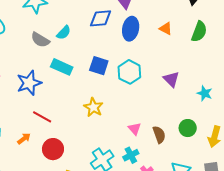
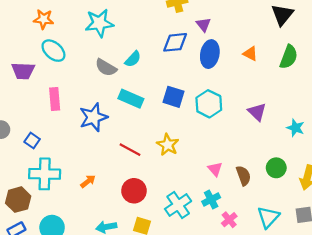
red line: (42, 117) -> (130, 150), moved
red circle: (53, 149) -> (134, 191), moved

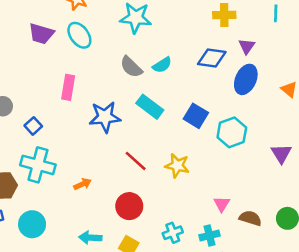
purple trapezoid: (23, 71) -> (41, 34), moved
yellow star: (168, 145) -> (177, 166), turned -30
brown semicircle: (243, 176) -> (250, 218), turned -66
cyan cross: (178, 205) -> (173, 233), size x0.7

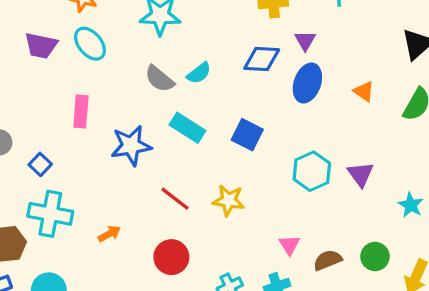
cyan hexagon: (232, 132) -> (312, 171), moved
brown semicircle: (250, 218) -> (328, 260), turned -35

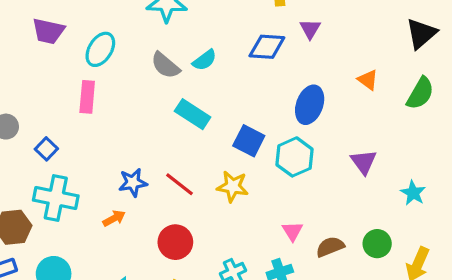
cyan ellipse: (90, 44) -> (100, 49), moved, turned 72
blue ellipse: (307, 83) -> (310, 105), moved
blue square: (247, 135) -> (249, 141), moved
blue star: (131, 146) -> (133, 183), moved, size x0.7
cyan hexagon: (312, 171) -> (295, 157), moved

